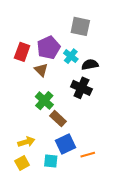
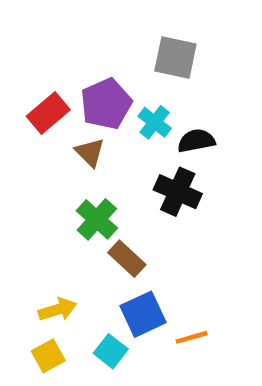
red rectangle: (22, 52) -> (48, 113), turned 30
cyan square: (51, 161) -> (111, 351), turned 32

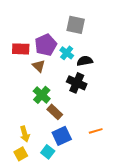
red rectangle: (48, 113) -> (21, 49), turned 42
yellow arrow: (58, 310) -> (25, 134), turned 91
orange line: (192, 337) -> (96, 131), moved

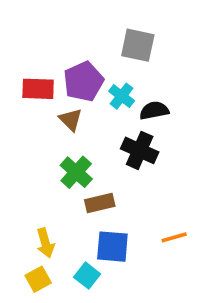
brown rectangle: (55, 112) -> (100, 203), turned -56
blue square: (62, 136) -> (112, 247), turned 30

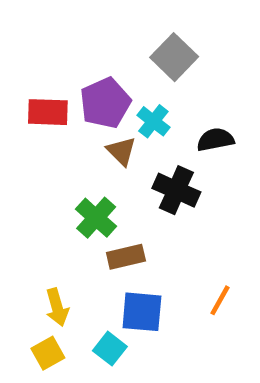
gray square: (138, 45) -> (174, 57), turned 32
black semicircle: (154, 111) -> (215, 140), moved
brown triangle: (71, 120) -> (121, 151), moved
orange line: (174, 237) -> (220, 300), turned -45

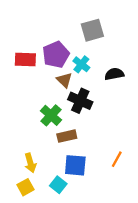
gray square: (174, 57) -> (92, 30), turned 30
black cross: (176, 190) -> (80, 101), moved

